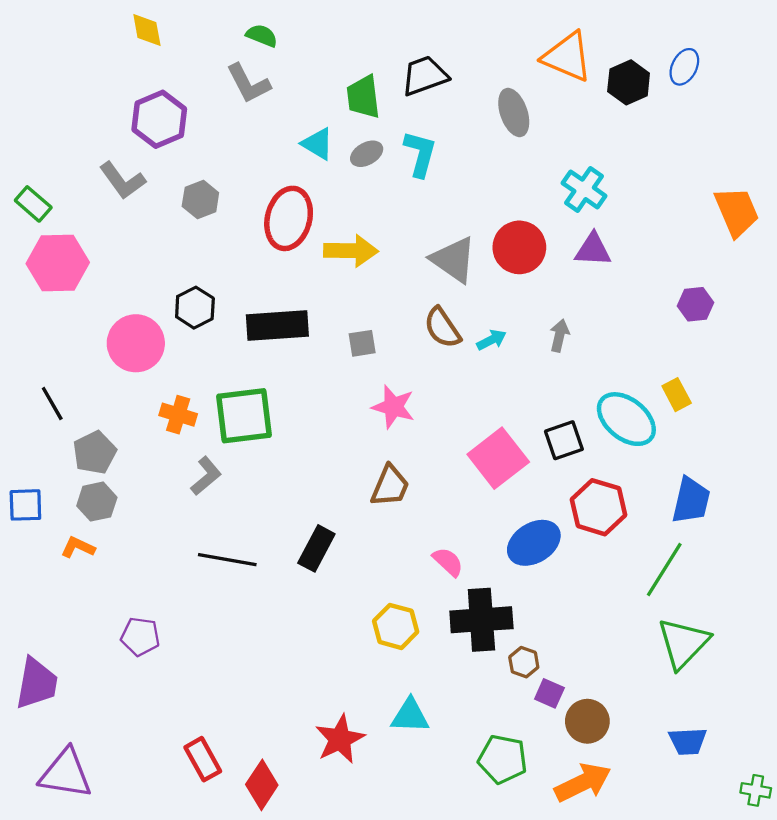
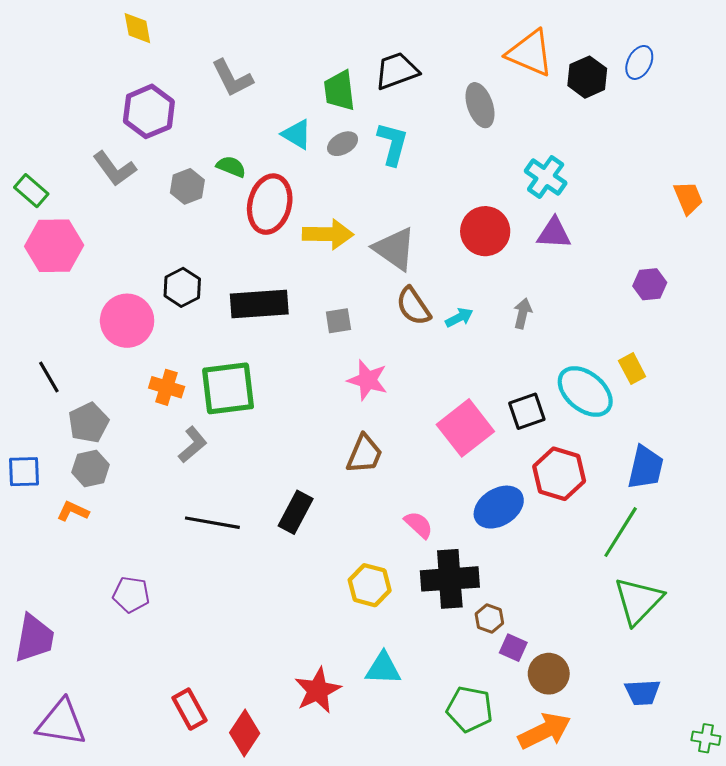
green semicircle: (262, 36) -> (231, 167), moved
orange trapezoid: (737, 212) -> (688, 198), size x0.7
gray triangle: (454, 260) -> (395, 249), moved

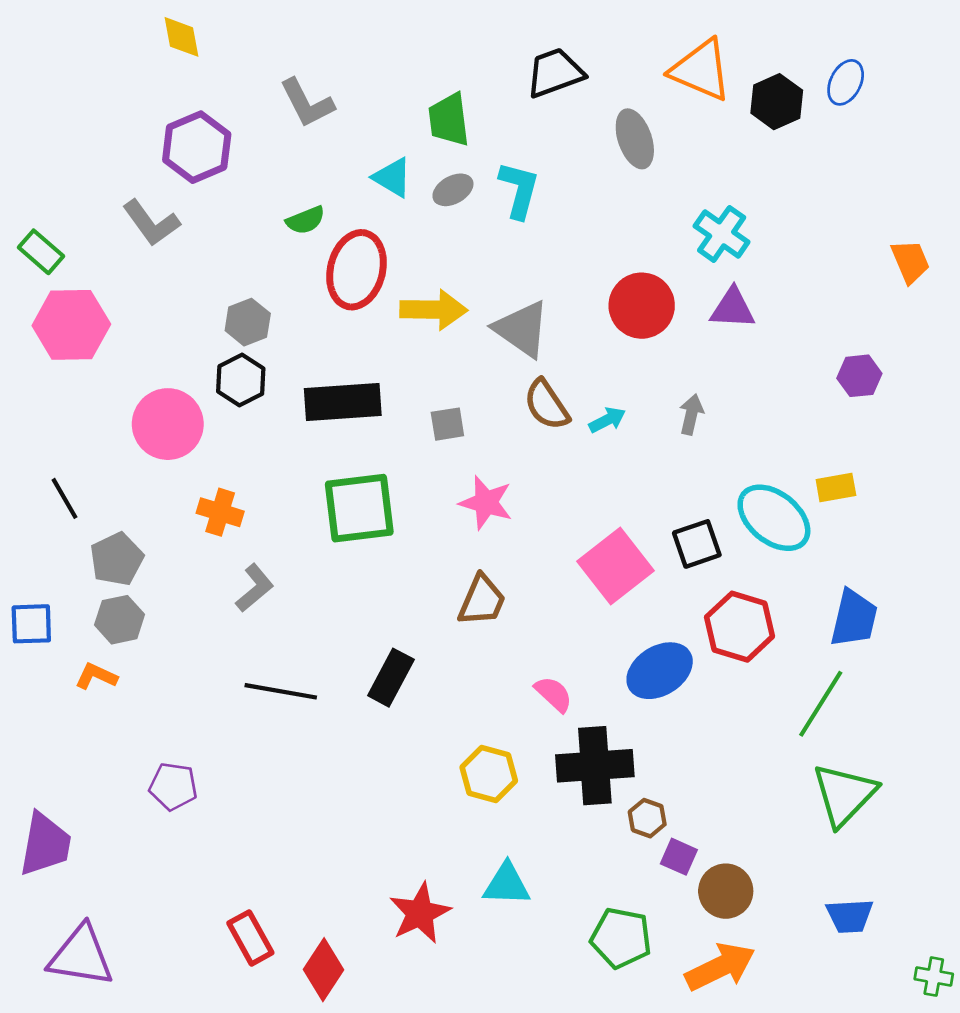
black trapezoid: (397, 71) -> (555, 73), moved
green semicircle: (231, 167) -> (306, 220), turned 136
gray hexagon: (187, 186) -> (248, 322), moved
yellow rectangle: (632, 369) -> (836, 487), turned -72
green square: (228, 388) -> (359, 508), moved

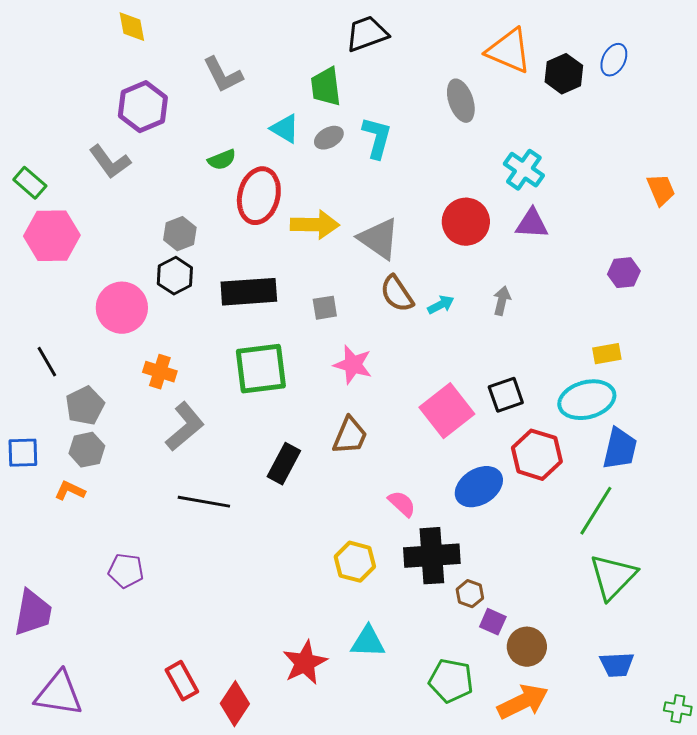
black trapezoid: (555, 73) -> (367, 34), moved
cyan ellipse: (774, 518) -> (587, 400), moved, turned -54
gray L-shape: (255, 588) -> (185, 427), size x1.4
black rectangle: (391, 678) -> (284, 464), moved

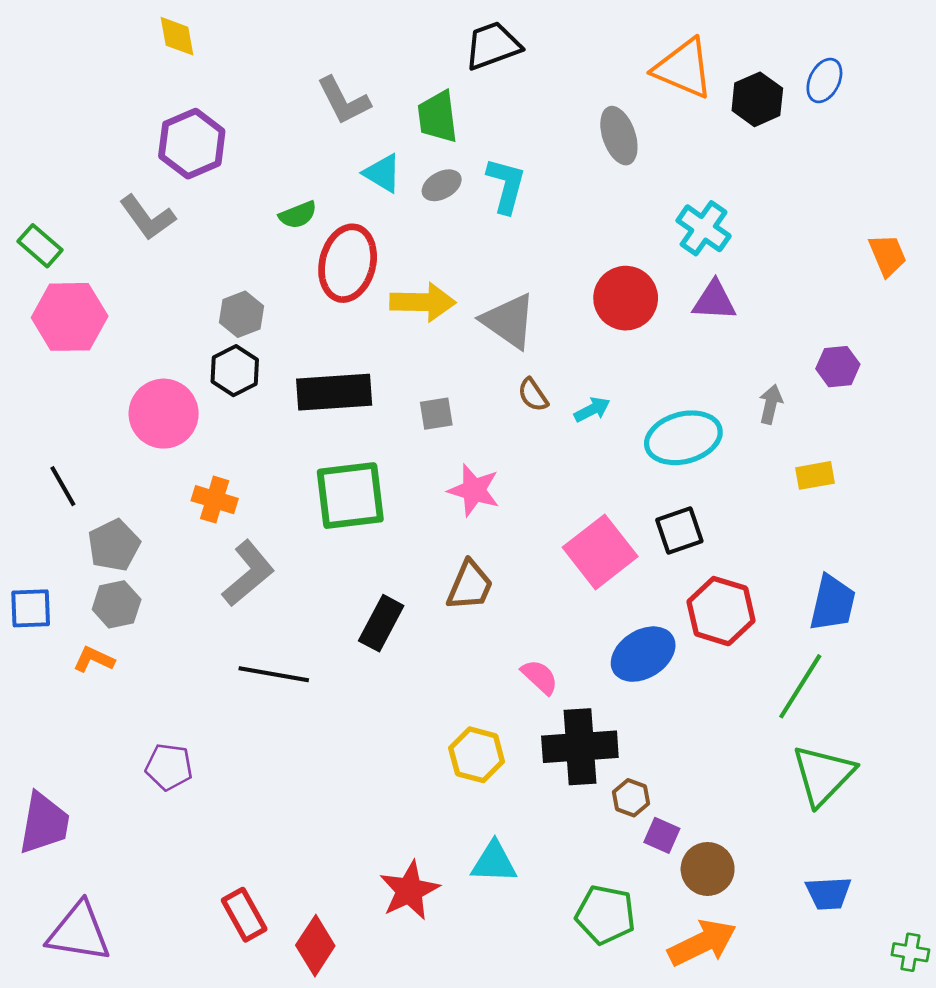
gray L-shape: (223, 75) -> (344, 101), moved
brown semicircle: (397, 294) -> (533, 395), size x0.7
gray arrow: (502, 301) -> (771, 404), moved
cyan ellipse: (587, 400) -> (683, 438), moved

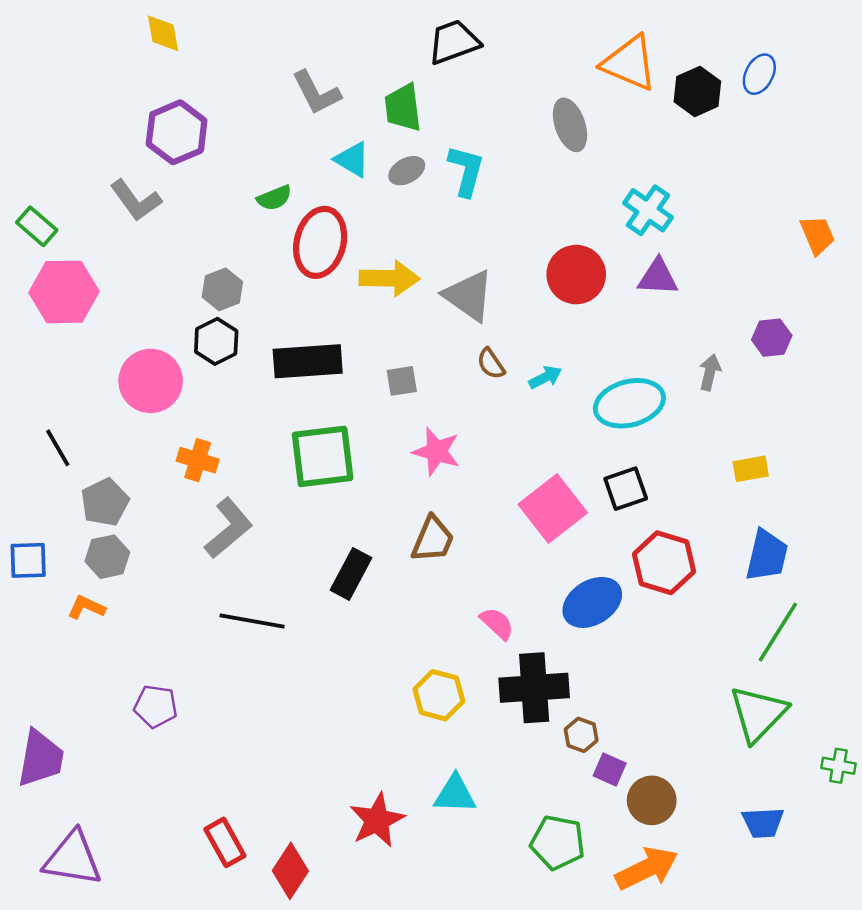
yellow rectangle: (815, 475) -> (751, 469), moved
green line: (800, 686) -> (778, 632), moved
green cross: (910, 952) -> (838, 766), moved

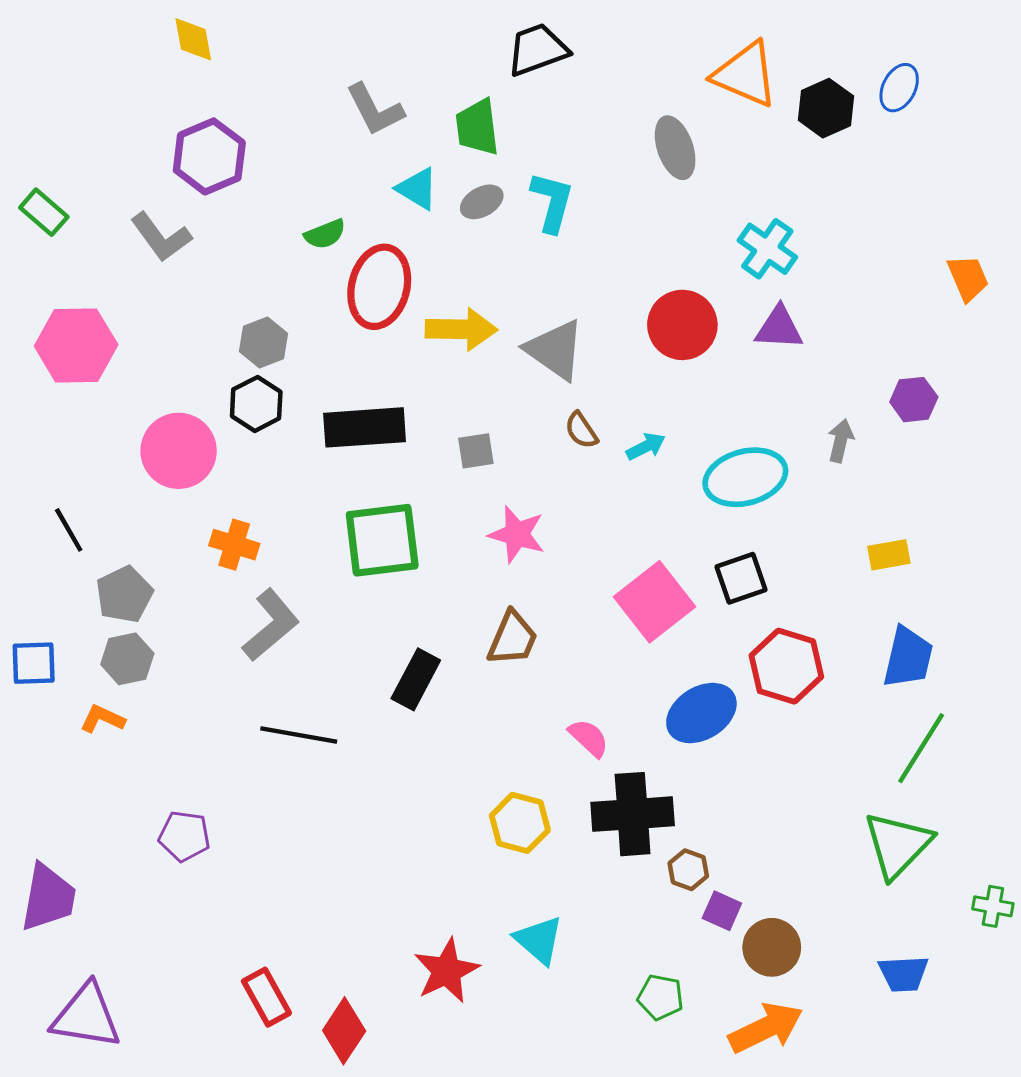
green rectangle: (37, 226) -> (44, 212), moved
cyan triangle: (455, 794) -> (539, 940), turned 39
green pentagon: (558, 842) -> (660, 997), size x0.7

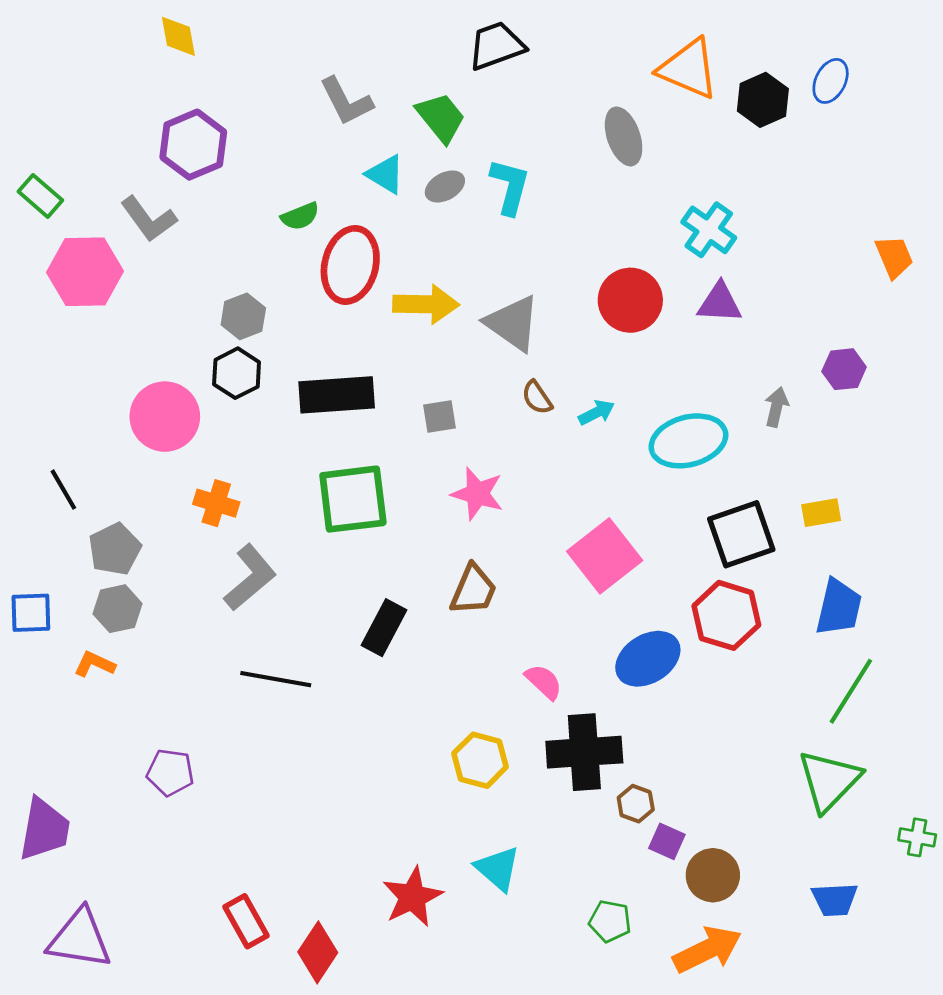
green trapezoid: (477, 127) -> (441, 117), turned 148
pink hexagon: (76, 345) -> (85, 272), moved
black square: (741, 578) -> (741, 534), moved, size x1.4

